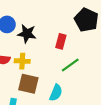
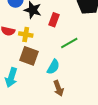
red rectangle: (61, 41) -> (54, 20), moved

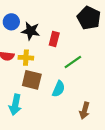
brown arrow: (59, 88) -> (85, 111), moved, turned 42

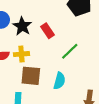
black star: (31, 31) -> (22, 26), turned 30
red rectangle: (54, 39) -> (47, 31), turned -40

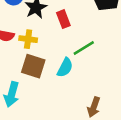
cyan semicircle: (59, 81) -> (65, 68), moved

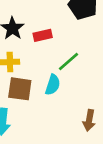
red rectangle: (63, 19) -> (43, 35), turned -72

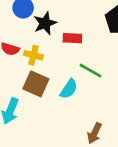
green line: (69, 61) -> (90, 71), turned 55

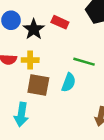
red rectangle: (72, 38) -> (60, 22), moved, turned 35

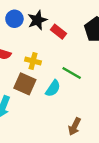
black star: (34, 29) -> (37, 20), moved
yellow cross: (30, 60) -> (33, 61), moved

